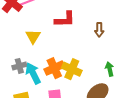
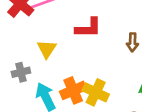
gray cross: (19, 66) -> (21, 72), moved

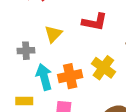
yellow cross: (96, 92) -> (103, 68), moved

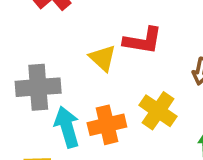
yellow triangle: (53, 34) -> (103, 58), moved, turned -30
gray cross: (26, 51) -> (38, 87), size x1.6

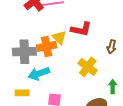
orange cross: (107, 125) -> (47, 46), moved
cyan arrow: (67, 127) -> (39, 74), turned -95

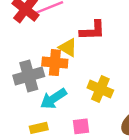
orange cross: (47, 46) -> (55, 63), turned 30
yellow cross: (88, 67) -> (100, 89), moved

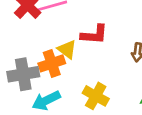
orange cross: (55, 63) -> (52, 63), turned -30

